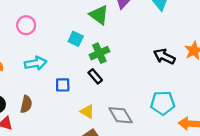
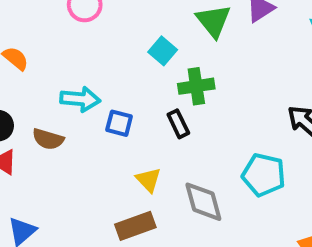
cyan arrow: (36, 63) -> (80, 99), moved
cyan pentagon: (163, 103) -> (264, 175), moved
brown semicircle: (26, 104) -> (48, 139), turned 78

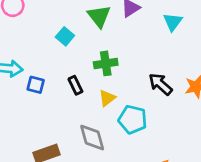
green cross: (196, 86) -> (106, 63), moved
yellow triangle: (148, 180) -> (107, 98), moved, turned 36

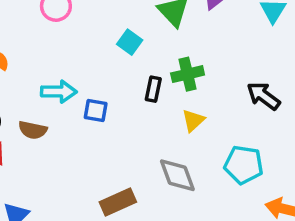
black rectangle: (75, 85) -> (153, 89), moved, turned 42
cyan pentagon: (133, 120) -> (244, 165), moved

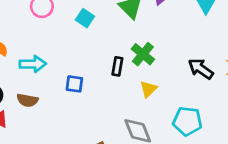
cyan square: (130, 42) -> (85, 18), moved
green cross: (188, 74) -> (143, 54), turned -35
cyan arrow: (59, 92) -> (33, 64), moved

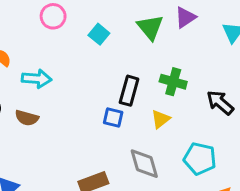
green cross: (143, 54) -> (173, 82), moved, turned -30
black rectangle: (117, 66) -> (129, 91), size x1.4
blue square: (74, 84) -> (113, 117), moved

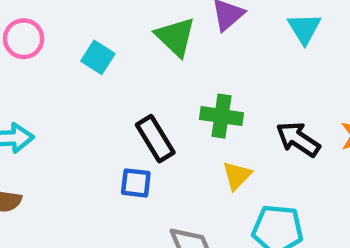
black rectangle: (129, 91) -> (155, 139), turned -40
yellow triangle: (161, 119) -> (237, 175), moved

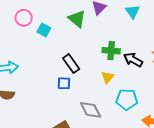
pink circle: (24, 39) -> (24, 18), moved
green cross: (221, 116) -> (111, 51), moved

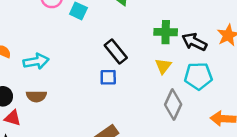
cyan pentagon: (127, 99) -> (198, 76), moved
gray diamond: (91, 110) -> (173, 104), moved, turned 55

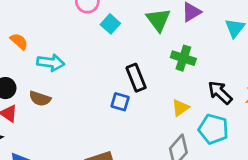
green cross: (166, 32) -> (183, 58), moved

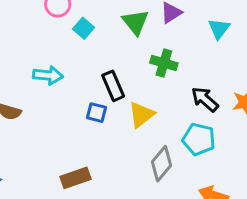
cyan arrow: (51, 63) -> (48, 75), moved
yellow triangle: (180, 108) -> (141, 115), moved, size x1.4

